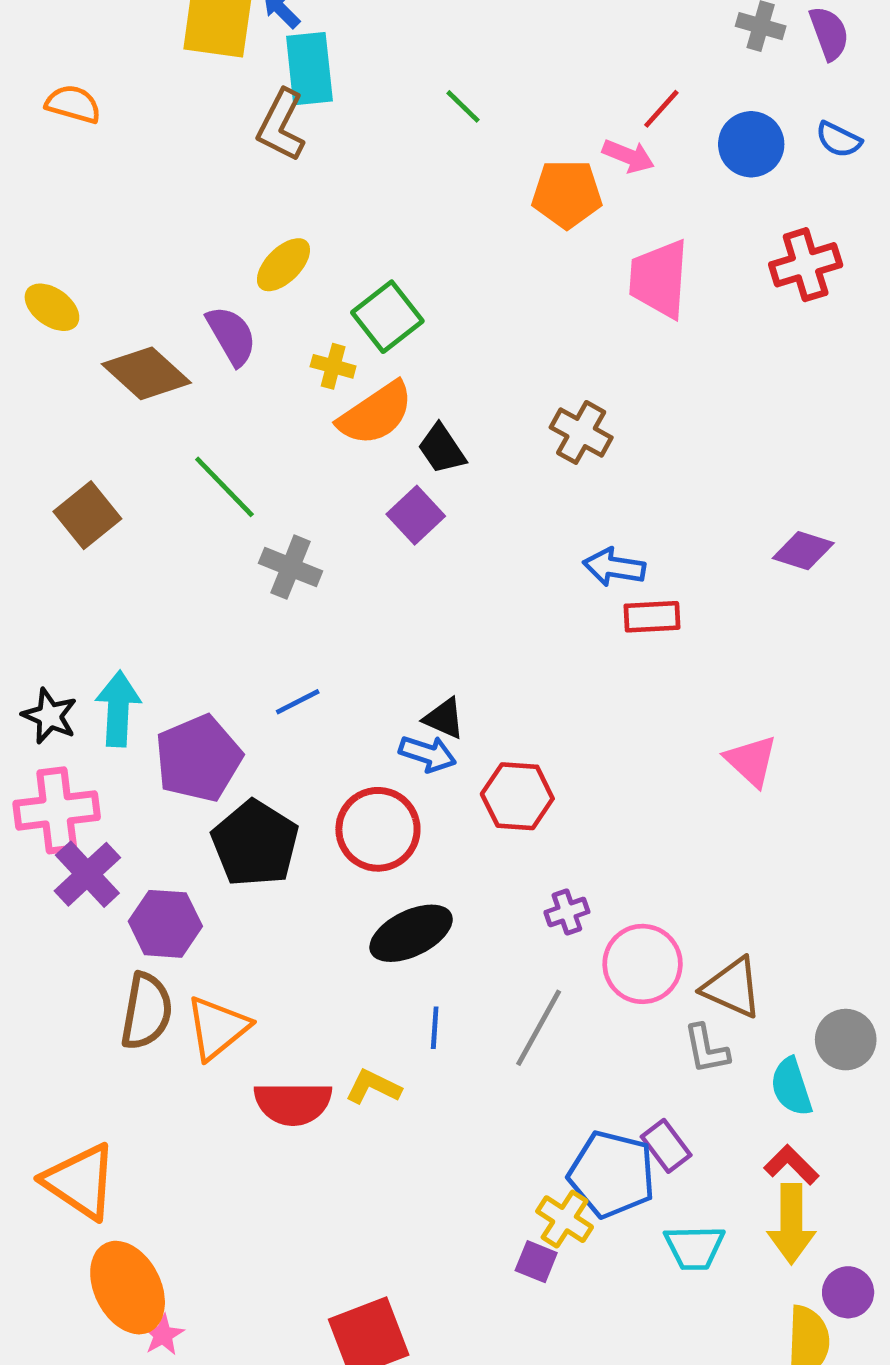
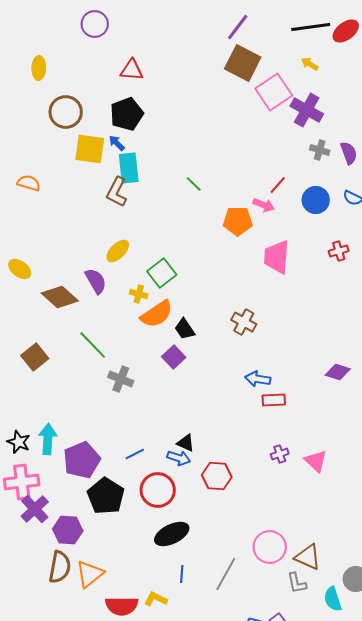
red cross: (806, 265) -> (339, 251), size x0.7
blue line: (298, 702) -> (135, 454), moved
purple cross: (567, 912) -> (280, 454), moved

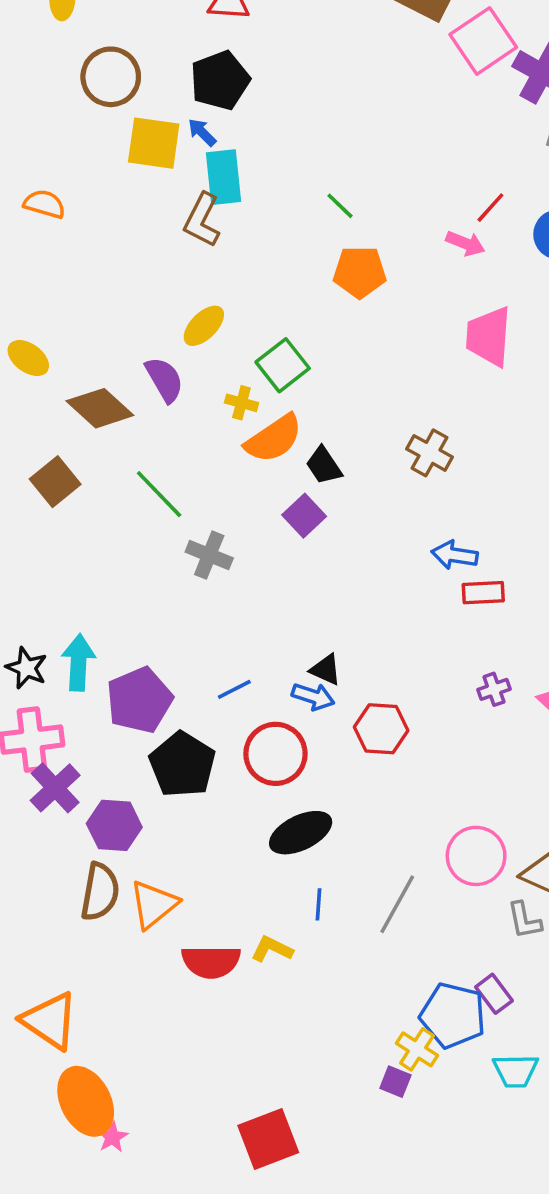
orange pentagon: (238, 221) -> (360, 272), moved
brown square: (35, 357) -> (55, 482), moved

